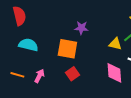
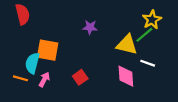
yellow triangle: (115, 44) -> (127, 45), size x1.5
cyan semicircle: (28, 45) -> (32, 63), moved, turned -90
orange square: (67, 49) -> (48, 50), moved

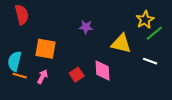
green line: (144, 35) -> (154, 33), moved
cyan semicircle: (32, 63) -> (14, 61), moved
white line: (148, 63) -> (150, 61), moved
pink diamond: (126, 76) -> (103, 70), moved

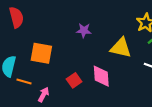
orange line: (20, 76) -> (24, 82), moved
pink arrow: (42, 77) -> (44, 95), moved

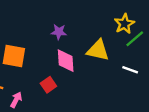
pink diamond: (101, 76) -> (66, 61), moved

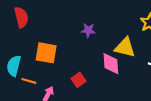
pink diamond: (66, 61) -> (111, 64), moved

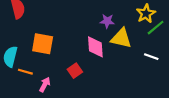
purple star: (88, 30) -> (107, 21), moved
pink diamond: (111, 64) -> (95, 47), moved

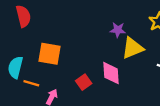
yellow triangle: (121, 38) -> (133, 48), turned -35
pink diamond: (95, 47) -> (111, 73), moved

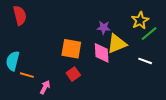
orange square: (50, 54) -> (71, 49), moved
pink diamond: (111, 73) -> (102, 53), moved

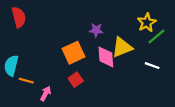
purple star: (104, 28) -> (96, 30), moved
orange square: (71, 49) -> (74, 53), turned -35

